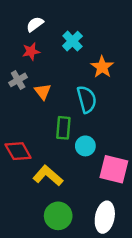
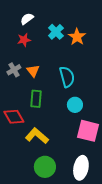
orange star: (102, 67) -> (77, 37), moved
gray cross: (18, 80) -> (14, 70), moved
green rectangle: (63, 128) -> (36, 99), moved
cyan circle: (85, 146) -> (75, 105), moved

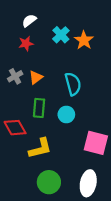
orange triangle: (33, 71) -> (36, 77), turned 32
cyan circle: (75, 105) -> (66, 114), moved
yellow L-shape: (37, 136) -> (40, 148), turned 125

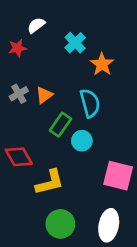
orange star: (84, 40) -> (102, 64), moved
red star: (26, 44) -> (17, 48), moved
green rectangle: (39, 108) -> (60, 125), moved, turned 30

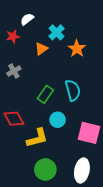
orange triangle: (44, 95) -> (41, 49), moved
cyan semicircle: (90, 103) -> (73, 90), moved
cyan circle: (82, 141) -> (58, 120), moved

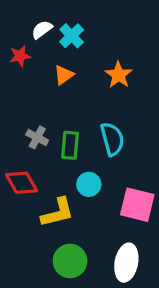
cyan cross: (57, 32) -> (72, 36), moved
gray cross: (14, 71) -> (37, 137), moved, turned -32
green rectangle: (45, 94) -> (70, 145), turned -30

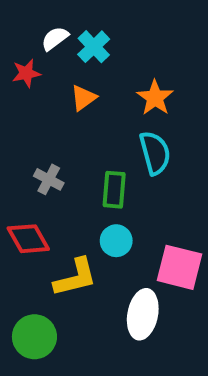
cyan semicircle: (112, 139) -> (155, 153), moved
green rectangle: (70, 145) -> (114, 190), moved
green circle: (70, 261) -> (34, 337), moved
white ellipse: (126, 263) -> (143, 314), moved

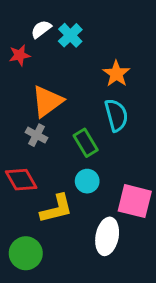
orange triangle: (83, 98) -> (47, 101), moved, size x1.6
green rectangle: (114, 190) -> (86, 143), turned -36

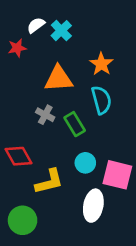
orange triangle: (47, 101) -> (59, 79), moved, turned 32
gray cross: (36, 135) -> (45, 115), moved
cyan circle: (87, 181) -> (85, 163), moved

